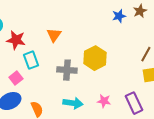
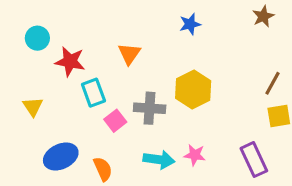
blue star: (119, 16) -> (190, 24), moved
pink square: (16, 78) -> (115, 121), moved
pink star: (104, 101) -> (195, 155), moved

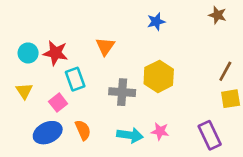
brown star: (263, 16) -> (217, 15), turned -30
cyan circle: (37, 38) -> (28, 53), moved
pink square: (115, 121) -> (58, 103), moved
orange semicircle: (103, 169) -> (83, 130), moved

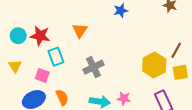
yellow hexagon: (159, 76) -> (154, 65), moved
gray cross: (122, 92) -> (93, 67), turned -30
pink square: (58, 103) -> (42, 75), turned -32

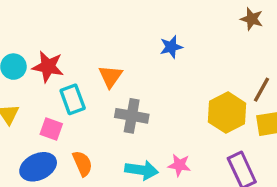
blue star: (121, 11) -> (171, 47), moved
orange triangle: (80, 30) -> (110, 76), moved
gray cross: (93, 67) -> (132, 116), turned 36

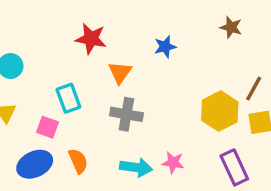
brown star: (252, 19) -> (231, 27), moved
red star: (48, 67) -> (91, 39), moved
orange triangle: (110, 76) -> (120, 72), moved

